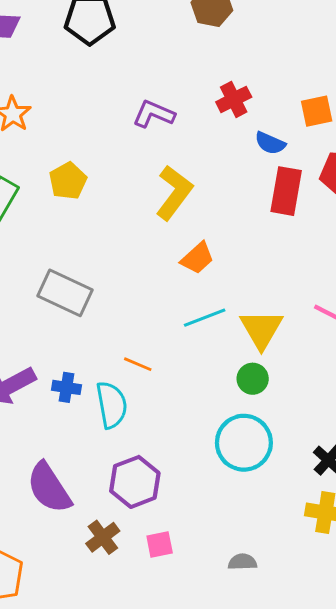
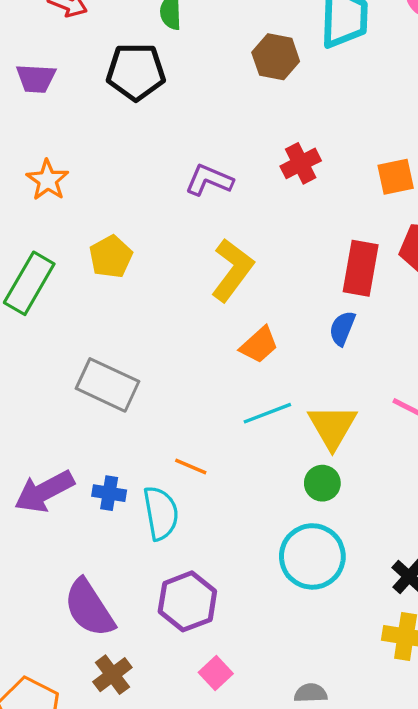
blue semicircle: (270, 143) -> (342, 328), moved, turned 88
brown cross: (103, 537) -> (112, 675), moved
pink square: (160, 545) -> (216, 673), turned -32

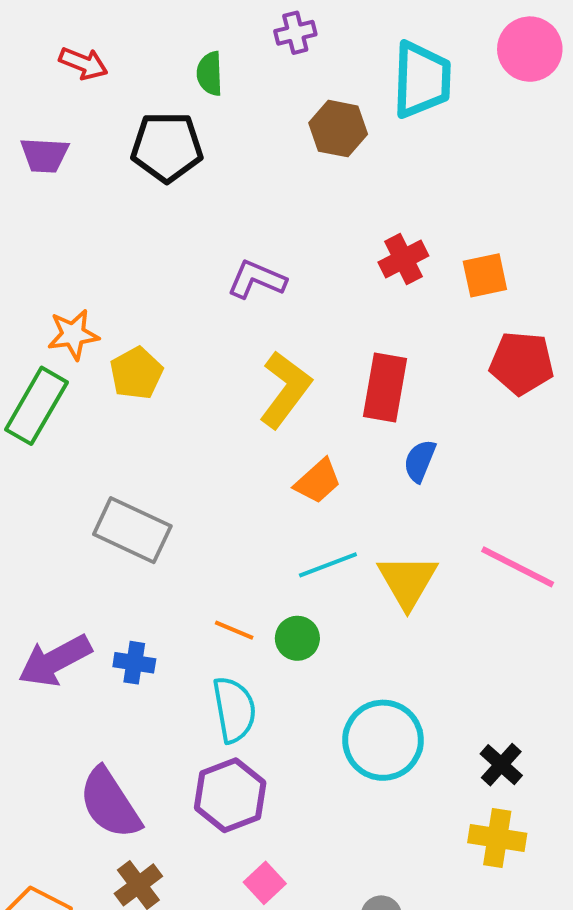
red cross: (301, 163) -> (403, 259), moved
orange star: (48, 180) -> (73, 334), moved, turned 30
red rectangle: (361, 268) -> (385, 387), moved
green circle: (322, 483) -> (297, 638), moved
cyan semicircle: (161, 513) -> (234, 710), moved

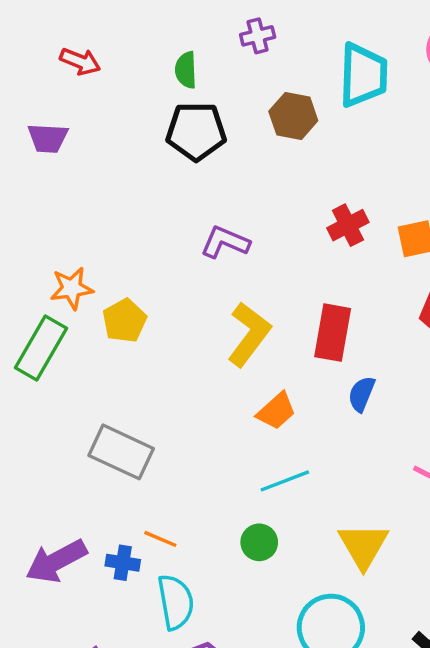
black pentagon: (167, 147) -> (196, 131), moved
yellow triangle: (407, 581) -> (363, 546), moved
orange line: (234, 630) -> (160, 539), moved
cyan semicircle: (234, 710) -> (176, 602), moved

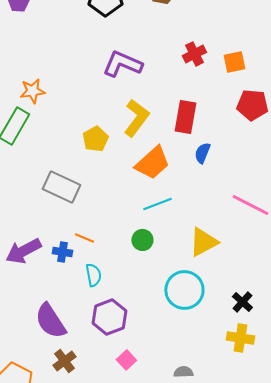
purple L-shape: (225, 242) -> (122, 64), size x1.4
yellow pentagon: (124, 321) -> (95, 139), moved
orange trapezoid: (276, 411) -> (152, 163), size x1.5
yellow triangle: (363, 546) -> (203, 242), turned 32
cyan semicircle: (176, 602) -> (93, 275), size x0.7

